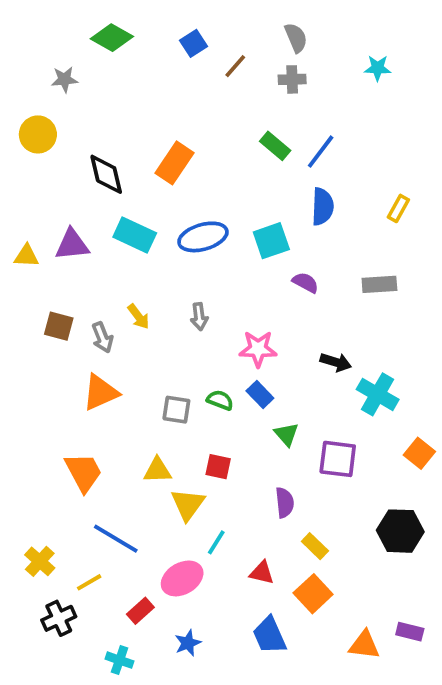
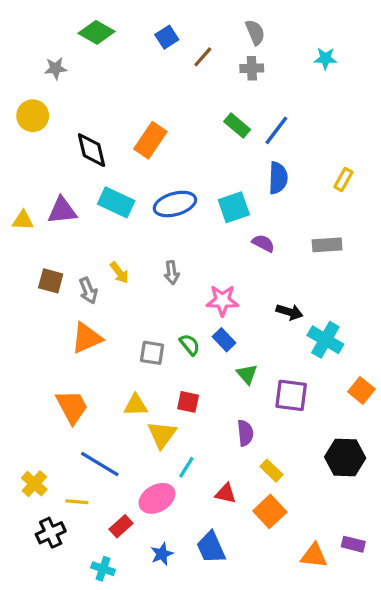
green semicircle: (220, 400) -> (190, 345), turned 30
yellow line: (89, 582) -> (77, 502), turned 35
blue trapezoid: (269, 635) -> (211, 547), moved

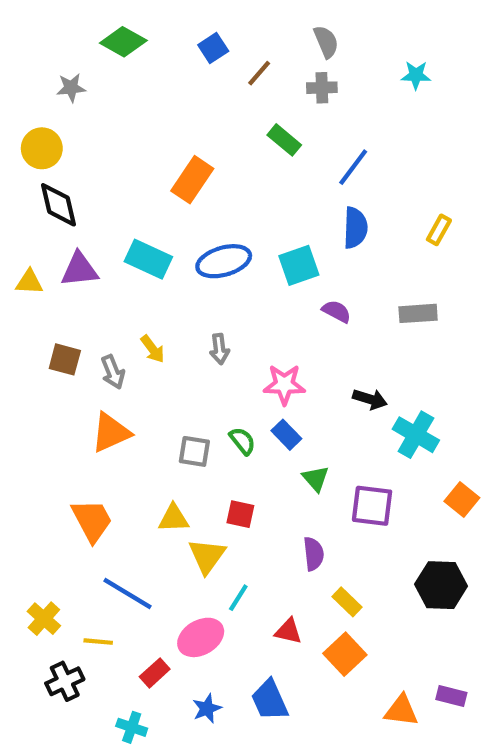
green rectangle: (237, 126) -> (284, 140), moved
black diamond: (92, 150) -> (59, 205), moved

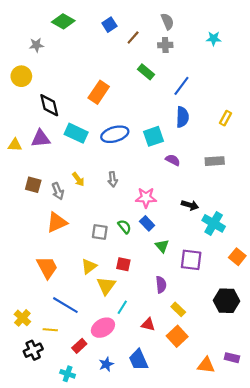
black diamond: (59, 205) -> (49, 105), moved
yellow triangle: (173, 518) -> (89, 266), turned -35

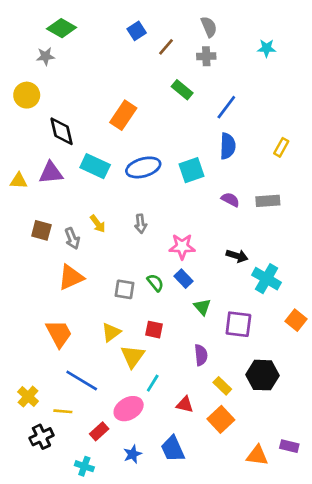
green diamond: (63, 21) -> (62, 28), moved
purple semicircle: (173, 160) -> (230, 200), moved
black hexagon: (227, 301) -> (263, 375), moved

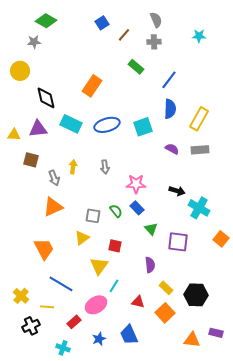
yellow rectangle: (281, 147) -> (199, 119), moved, size x1.6
yellow arrow: (98, 224) -> (73, 167), turned -136
brown square: (41, 230) -> (31, 160), moved
yellow triangle: (111, 332) -> (82, 238), moved
black hexagon: (263, 375) -> (196, 295), moved

